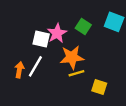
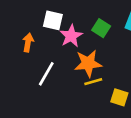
white square: (41, 39) -> (53, 20), moved
orange arrow: (19, 70) -> (28, 42), moved

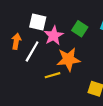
white line: (46, 74) -> (32, 51), moved
yellow line: (93, 82) -> (52, 75), moved

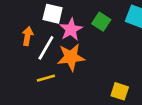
orange star: (68, 59) -> (71, 57), moved
yellow line: (52, 75) -> (46, 78), moved

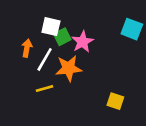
green square: (101, 22) -> (62, 37), moved, turned 30
pink star: (71, 29) -> (83, 42), moved

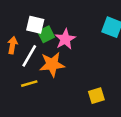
yellow square: (115, 101) -> (96, 96), turned -35

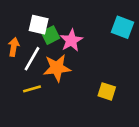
yellow square: (96, 96) -> (107, 91), moved, turned 35

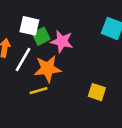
pink star: (71, 40) -> (62, 41), turned -30
yellow line: (32, 89) -> (38, 91), moved

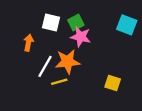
green square: (41, 36) -> (76, 23), moved
white line: (23, 60) -> (45, 66), moved

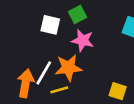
green square: (76, 23) -> (77, 15), moved
orange arrow: (28, 43) -> (26, 83), moved, size x1.5

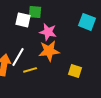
green square: (77, 15) -> (35, 12), moved, turned 32
orange star: (68, 68) -> (49, 51), moved

